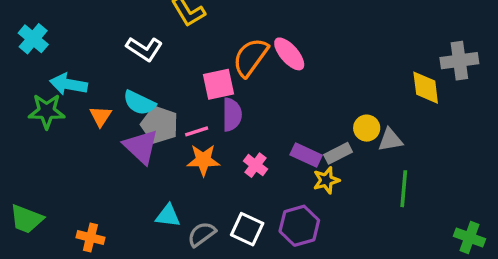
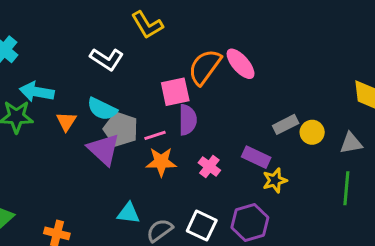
gray triangle: (390, 140) -> (351, 143), moved
gray rectangle: (338, 153) -> (286, 124), moved

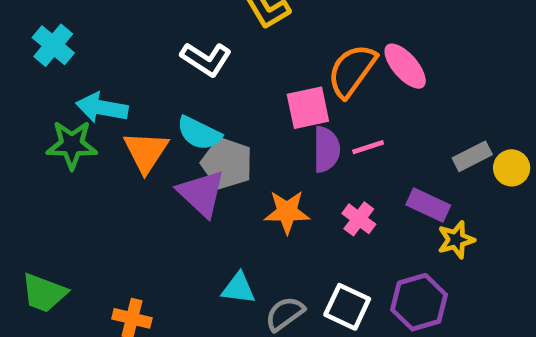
orange triangle: (66, 121) -> (146, 152), size x1.5
pink line: (155, 135) -> (368, 147), moved

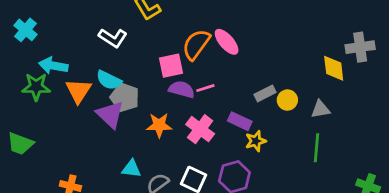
purple semicircle: (326, 149) -> (182, 89), turned -75
pink cross: (359, 219) -> (200, 129), size x1.5
green trapezoid: (44, 293) -> (20, 144), moved

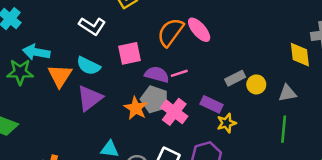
pink square: (171, 66) -> (129, 53), moved
gray pentagon: (125, 97) -> (154, 99), moved
purple triangle: (110, 115) -> (90, 98), turned 40
orange star: (159, 125) -> (136, 108), turned 30

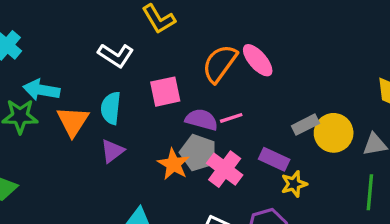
cyan semicircle: (88, 66) -> (111, 108), turned 70
yellow circle: (256, 84) -> (334, 133), size x1.5
purple triangle: (90, 98) -> (112, 151), size x0.7

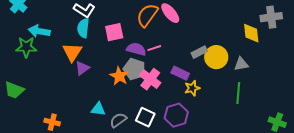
cyan semicircle: (111, 108) -> (83, 28), moved
orange triangle: (73, 121) -> (72, 52), moved

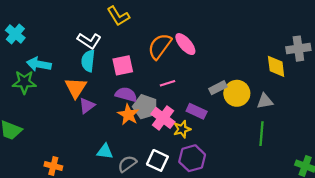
purple semicircle: (136, 49) -> (126, 94), moved
yellow star: (192, 88) -> (182, 129), moved

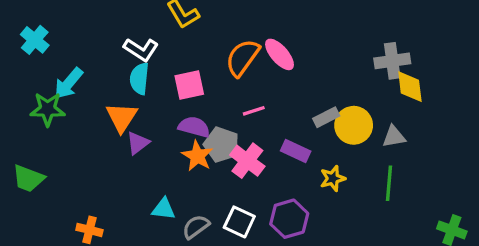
gray cross: (298, 49) -> (392, 61), moved
cyan arrow: (39, 64) -> (69, 83), turned -60
yellow star: (182, 129) -> (333, 178), moved

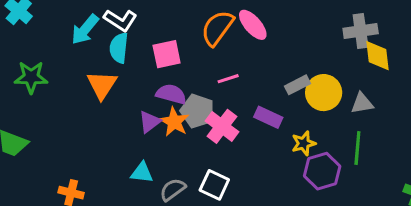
cyan arrow: (69, 83) -> (85, 29), moved
purple triangle: (138, 143) -> (150, 122), moved
purple hexagon: (289, 219) -> (322, 171), moved

